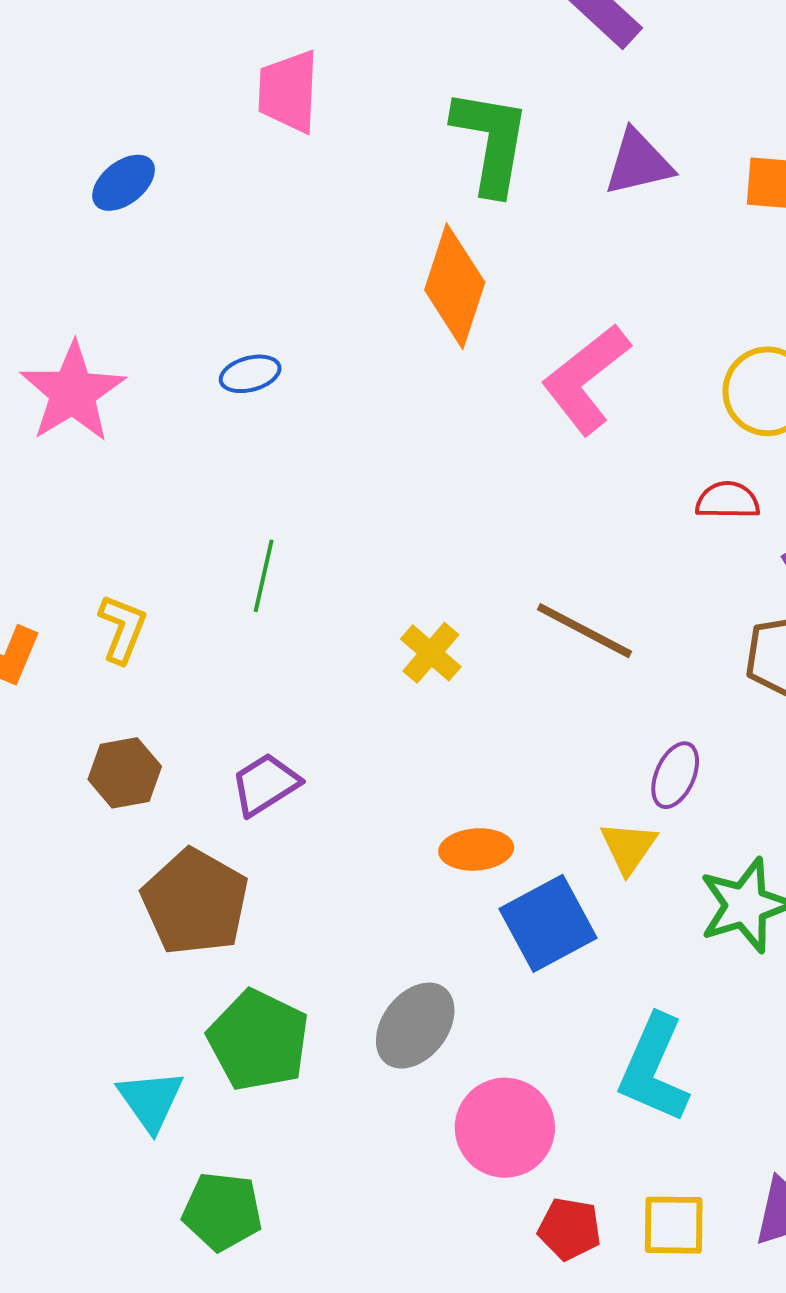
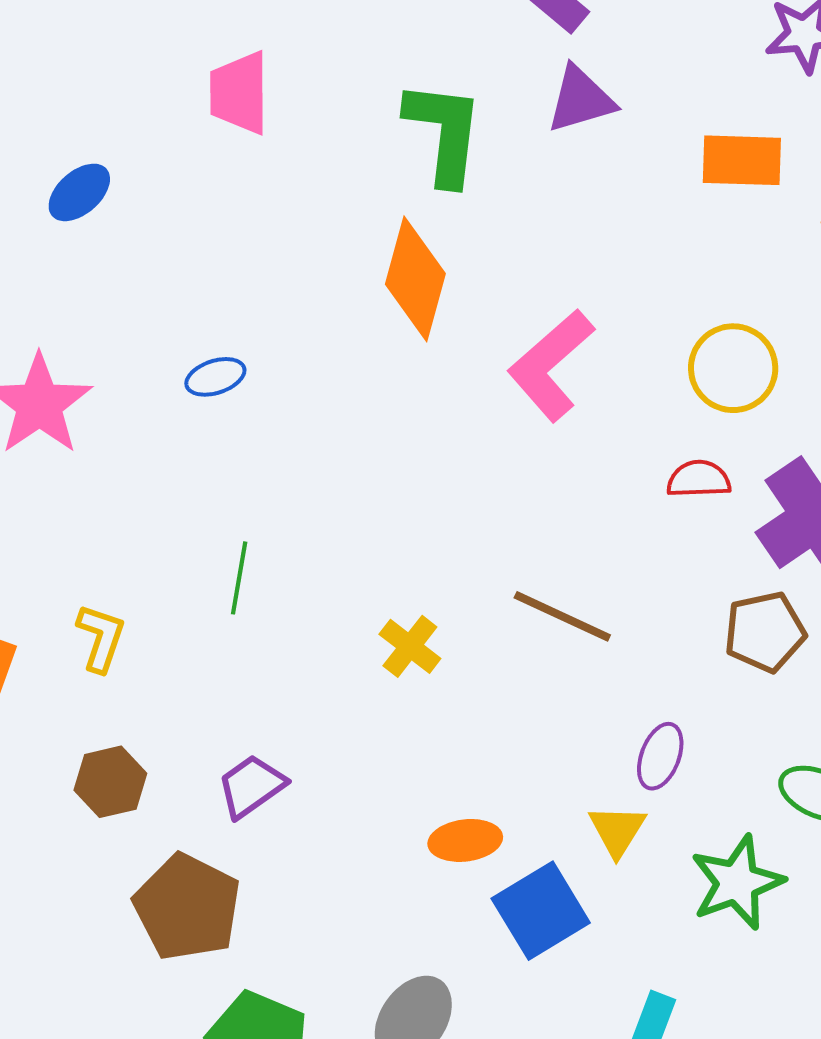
purple triangle: (638, 163) -> (581, 99), moved

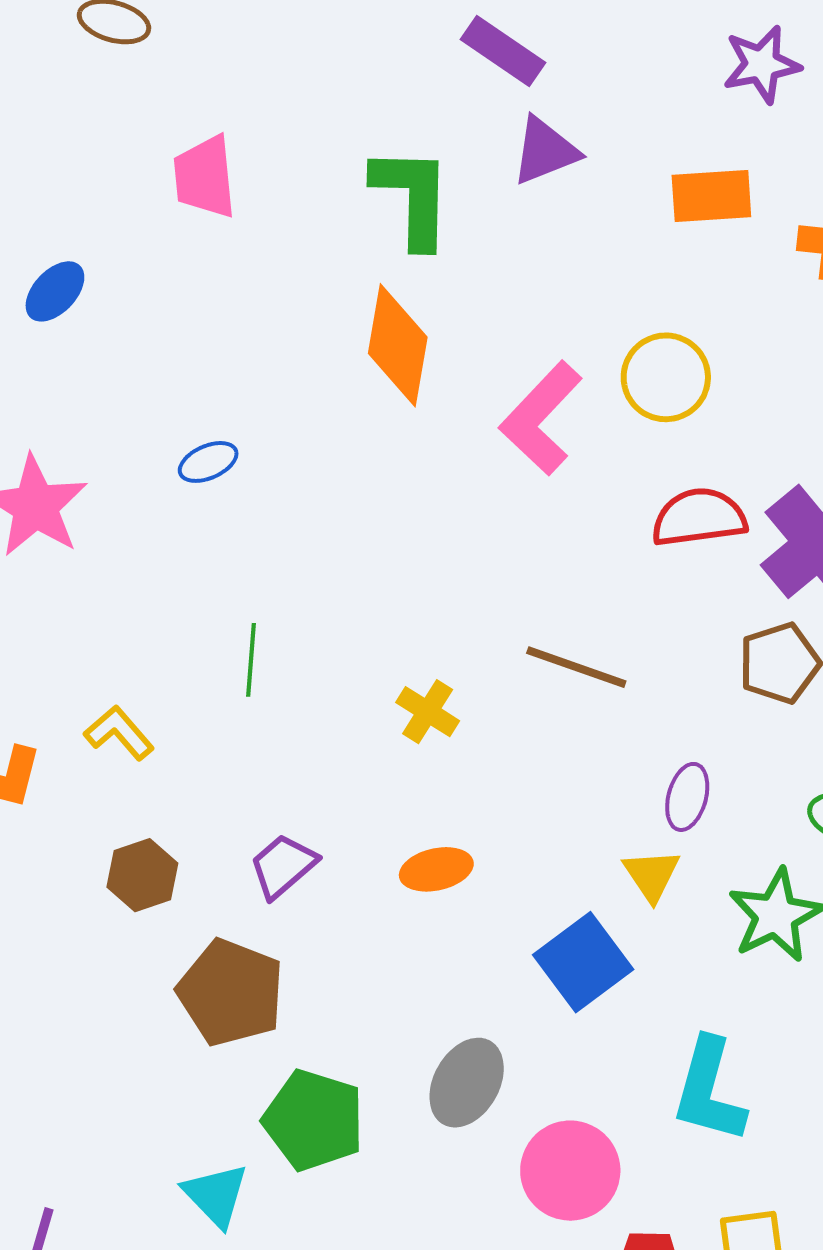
yellow circle: (733, 368) -> (666, 377), moved
red semicircle: (699, 479) -> (699, 517), size x1.5
yellow L-shape: (101, 638) -> (119, 733), turned -54
orange ellipse: (465, 840) -> (436, 869), moved

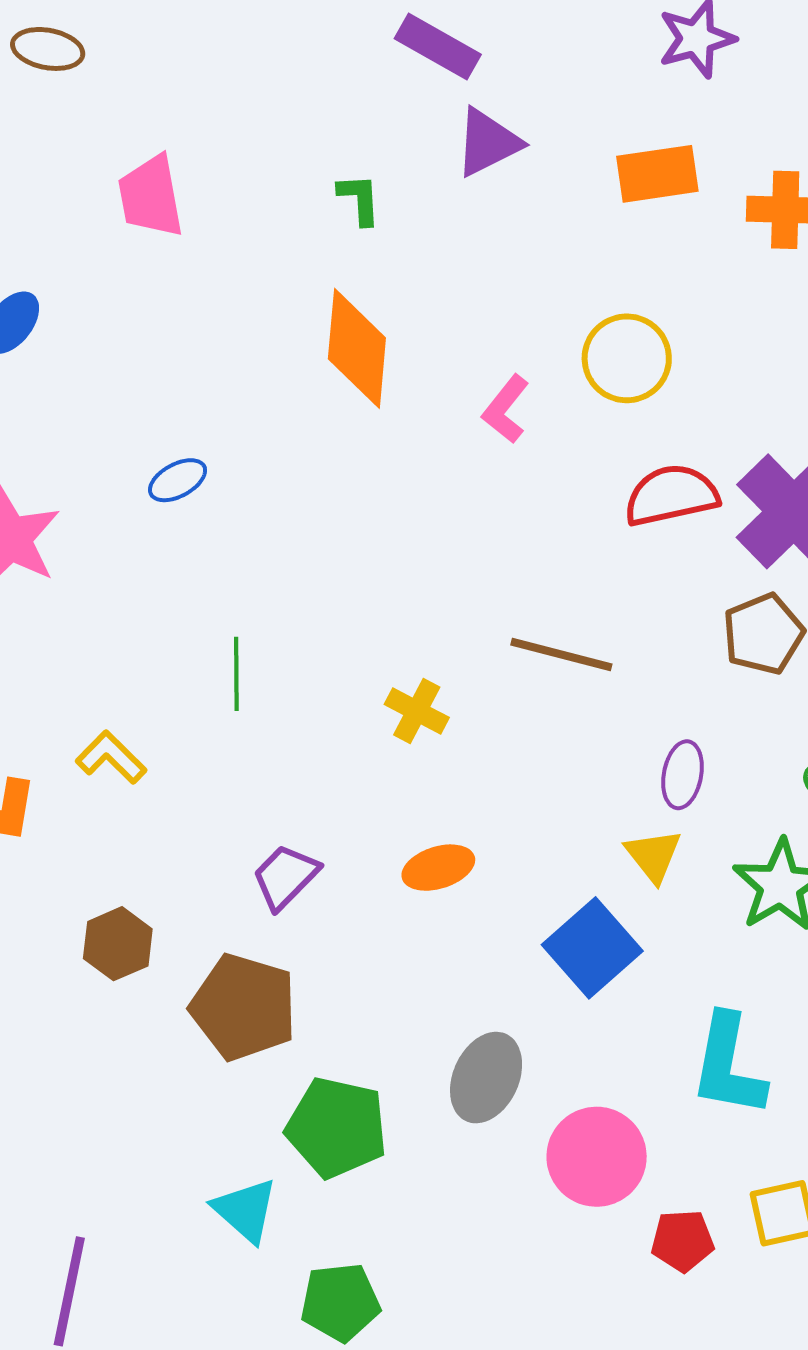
green L-shape: (412, 197) -> (359, 199), size x0.5
pink L-shape: (541, 418) -> (506, 409), size x0.6
brown hexagon: (142, 875) -> (118, 944), moved

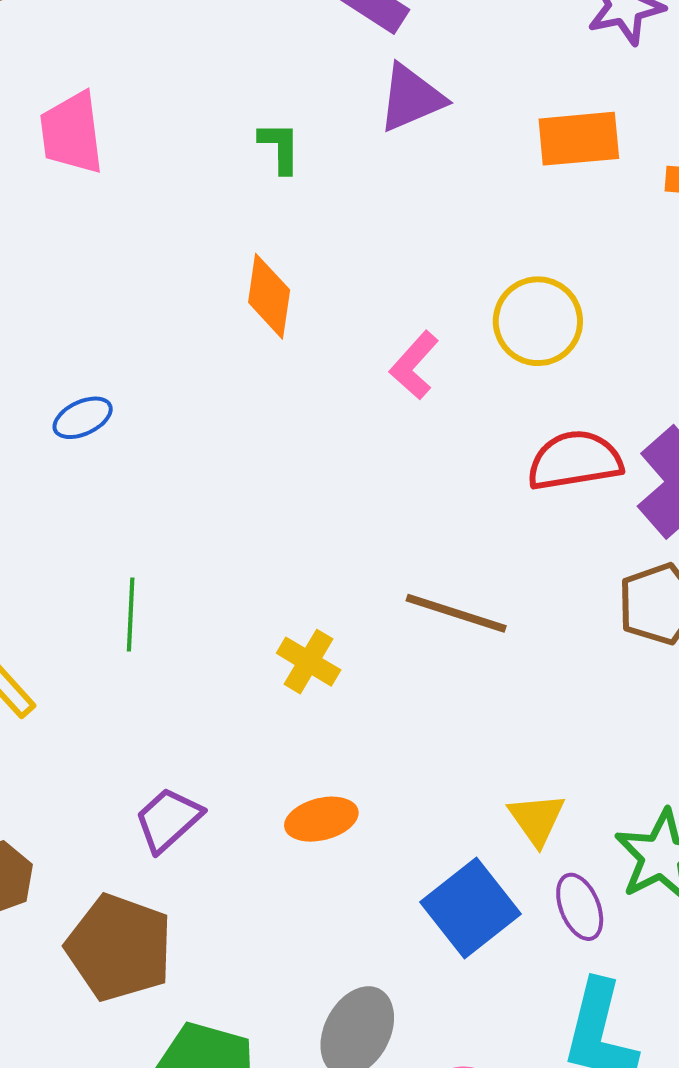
orange diamond: (357, 348) -> (269, 296), size x0.7
purple ellipse: (683, 775) -> (580, 907), moved, turned -36

